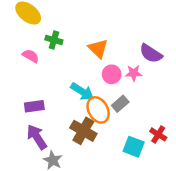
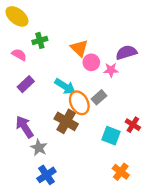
green cross: (54, 40) -> (40, 40), turned -32
purple semicircle: (151, 53) -> (126, 52), turned 130
pink circle: (112, 74) -> (91, 62), moved
purple rectangle: (34, 106) -> (26, 84), moved, turned -35

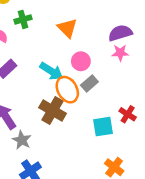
pink circle: (91, 62) -> (81, 61), moved
pink star: (111, 70) -> (120, 53), moved
cyan square: (111, 136) -> (103, 127), turned -30

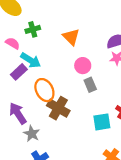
cyan arrow: (51, 71) -> (31, 60), moved
gray rectangle: (89, 83) -> (90, 85), turned -72
orange ellipse: (67, 90) -> (44, 90), moved

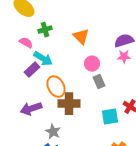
brown cross: (58, 108) -> (69, 104), turned -30
purple arrow: (18, 113) -> (31, 109), turned -75
gray star: (32, 134) -> (53, 132), moved

